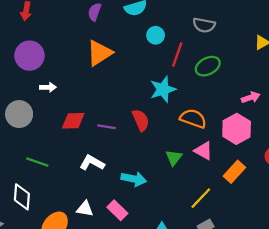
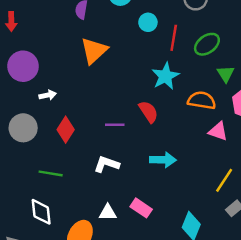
red diamond: (73, 121) -> (66, 130), moved, turned -45
green triangle: (174, 158) -> (226, 74), moved
cyan arrow: (134, 179) -> (163, 160), moved

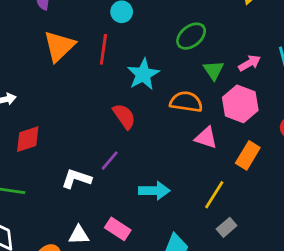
red line: (174, 38) -> (103, 49), moved
purple line: (115, 125) -> (110, 161), moved, turned -48
red diamond: (66, 130) -> (28, 139), turned 40
cyan arrow: (163, 160) -> (154, 191), moved

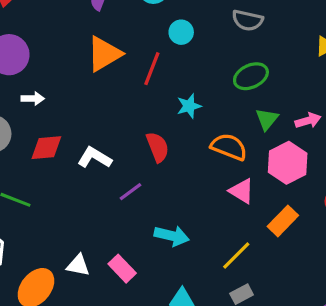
cyan star: (143, 74) -> (189, 106), size x0.7
white L-shape: (76, 179) -> (95, 158), moved

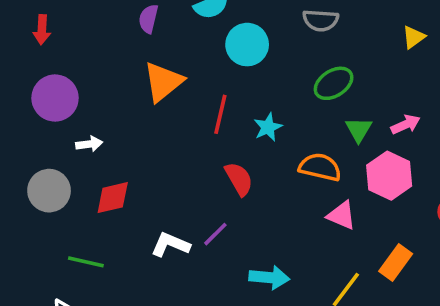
cyan circle: (181, 32) -> (247, 45), size x1.5
red line: (152, 69) -> (220, 114), moved
white L-shape: (95, 158) -> (170, 245), moved
orange rectangle: (283, 221) -> (396, 262), moved

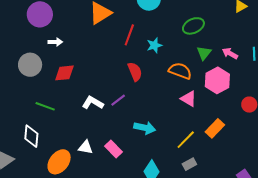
pink arrow: (406, 124) -> (230, 53), turned -133

